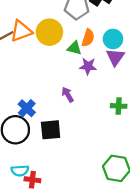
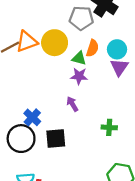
purple star: (88, 66) -> (79, 76), moved
green cross: (119, 106) -> (109, 127), moved

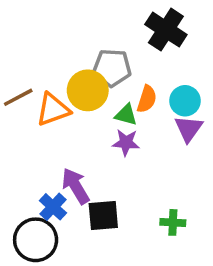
gray pentagon: (81, 18) -> (112, 68), moved
orange triangle: (27, 42) -> (53, 109), moved
purple arrow: (72, 104) -> (76, 186), moved, size x1.5
black square: (56, 139) -> (103, 215), moved

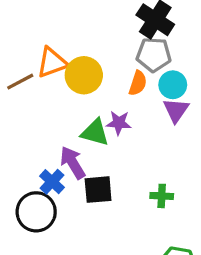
gray pentagon: (112, 68) -> (154, 55), moved
orange triangle: (53, 109) -> (52, 63), moved
green triangle: (126, 115) -> (95, 132), moved, size x1.4

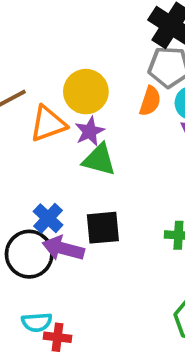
orange triangle: (52, 63) -> (48, 124), moved
purple star: (119, 123) -> (90, 131), moved, turned -30
purple arrow: (73, 163) -> (63, 248), moved, turned -44

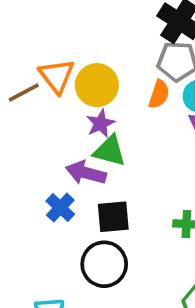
orange triangle: (48, 124) -> (57, 76), moved, turned -48
purple arrow: (63, 248) -> (86, 173), moved
black circle: (29, 254) -> (104, 264), moved

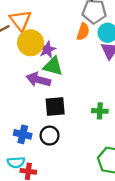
yellow circle: (97, 85) -> (31, 43), moved
blue cross: (60, 208) -> (23, 134), moved, turned -30
black circle: (104, 264) -> (50, 136), size x0.7

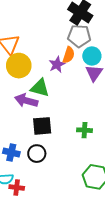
purple star: (47, 49) -> (57, 64), moved

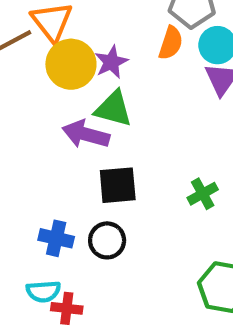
purple star: (57, 64) -> (111, 62), moved
green cross: (84, 130) -> (203, 194), turned -32

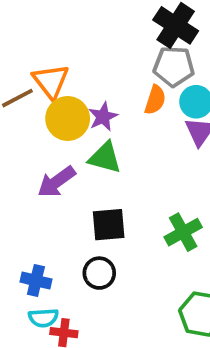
purple arrow: (86, 134) -> (56, 182), moved, turned -51
green cross: (203, 194) -> (183, 232), size x1.4
blue cross: (56, 238) -> (36, 281), moved

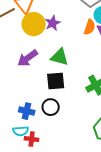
orange semicircle: (155, 100) -> (90, 27), moved
green triangle: (105, 158) -> (60, 57), moved
blue cross: (36, 281) -> (27, 111), moved

